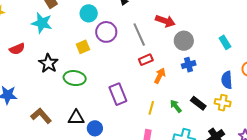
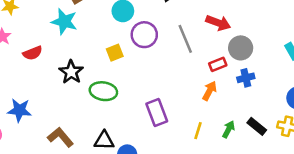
red rectangle: (146, 60) -> (218, 64), moved
green arrow: (176, 106) -> (229, 129), turned 64

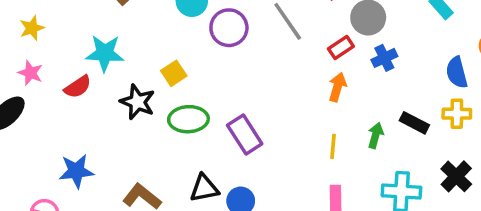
cyan star: (64, 22) -> (105, 53), moved
yellow square: (115, 53) -> (174, 73), moved
purple rectangle: (157, 113) -> (245, 134), moved

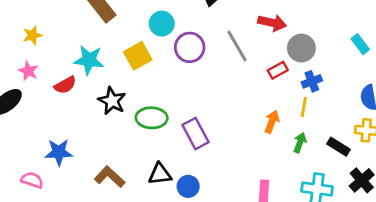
yellow square: (174, 73) -> (138, 56), moved, size x1.4
orange arrow: (337, 87) -> (272, 122), moved
black rectangle: (414, 123) -> (338, 147), moved
yellow line: (333, 146) -> (304, 107), moved

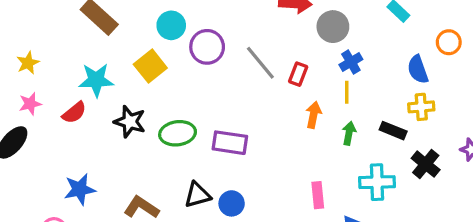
gray line: (237, 46) -> (260, 63), moved
red rectangle: (278, 70) -> (298, 74), moved, turned -30
pink star: (28, 71) -> (30, 104), turned -30
purple rectangle: (196, 134) -> (230, 143), turned -44

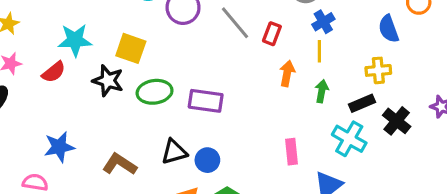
yellow square: (150, 66) -> (131, 48), moved, turned -32
yellow cross: (421, 107) -> (378, 70), moved
black rectangle: (393, 131) -> (362, 103), moved, turned -45
cyan cross: (377, 182) -> (349, 139), turned 32

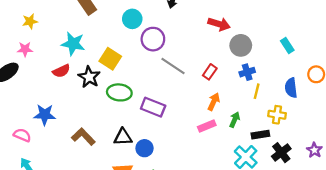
gray line: (235, 23) -> (173, 66), moved, turned -30
yellow line: (319, 51) -> (257, 91), moved
red semicircle: (54, 72) -> (61, 71), moved
pink rectangle: (291, 152) -> (207, 126), moved, turned 60

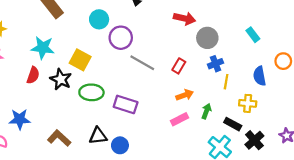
red semicircle: (61, 71) -> (33, 75), turned -42
orange arrow: (214, 102) -> (185, 95), turned 49
black rectangle: (260, 135) -> (233, 124), turned 42

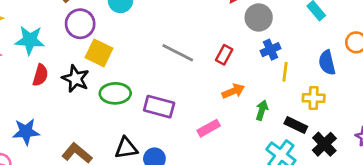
purple circle: (121, 38) -> (80, 24), moved
cyan star: (43, 48) -> (30, 40), moved
pink rectangle: (180, 119) -> (209, 128), moved

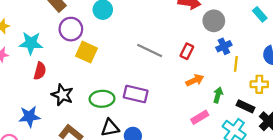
black star: (76, 79) -> (62, 95), moved
green ellipse: (115, 93) -> (102, 99), moved
pink rectangle: (209, 128) -> (200, 117), moved

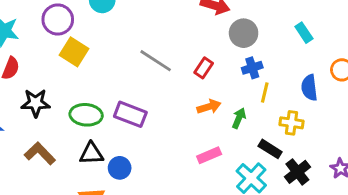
black star: (62, 95) -> (36, 103), turned -30
green arrow: (218, 95) -> (239, 118), moved

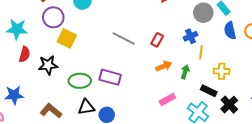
gray circle: (244, 33) -> (203, 13), moved
blue semicircle: (309, 88) -> (230, 30), moved
black star: (36, 103) -> (48, 65), moved

